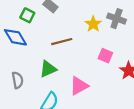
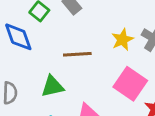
pink square: (105, 56) -> (130, 84), size x1.6

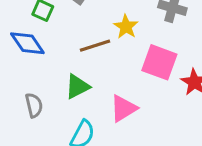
yellow star: (122, 40) -> (126, 27), moved

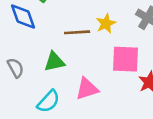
pink square: (159, 62) -> (125, 59), turned -32
gray semicircle: (34, 105) -> (15, 68), turned -30

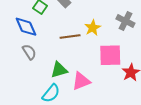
green triangle: (54, 62) -> (59, 70), moved
gray semicircle: (15, 68) -> (29, 52), moved

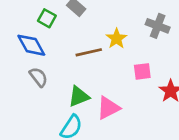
pink square: (110, 55) -> (142, 71), size x0.6

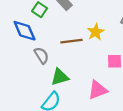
gray semicircle: (38, 77) -> (41, 55), moved
pink triangle: (108, 108) -> (98, 90), moved

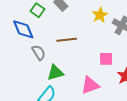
yellow star: (96, 32) -> (100, 15), moved

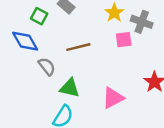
pink square: (106, 59) -> (124, 40), moved
green triangle: (55, 73) -> (70, 88), turned 36

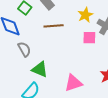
brown line: (78, 47) -> (54, 26), moved

